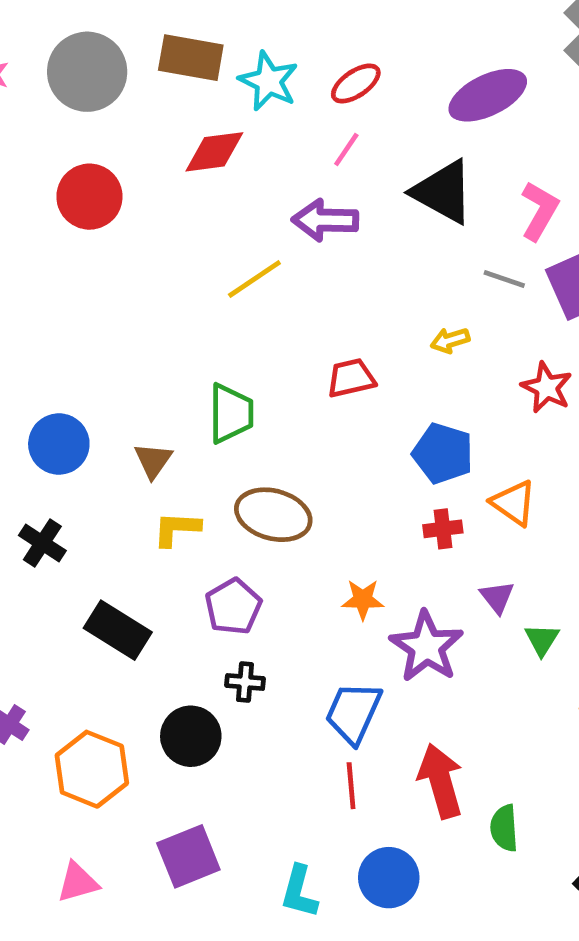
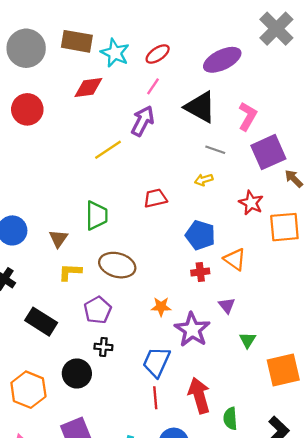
purple arrow: (325, 220) -> (143, 121), turned 116
gray line: (504, 279) -> (215, 150), moved
green triangle: (542, 640) -> (248, 340), moved

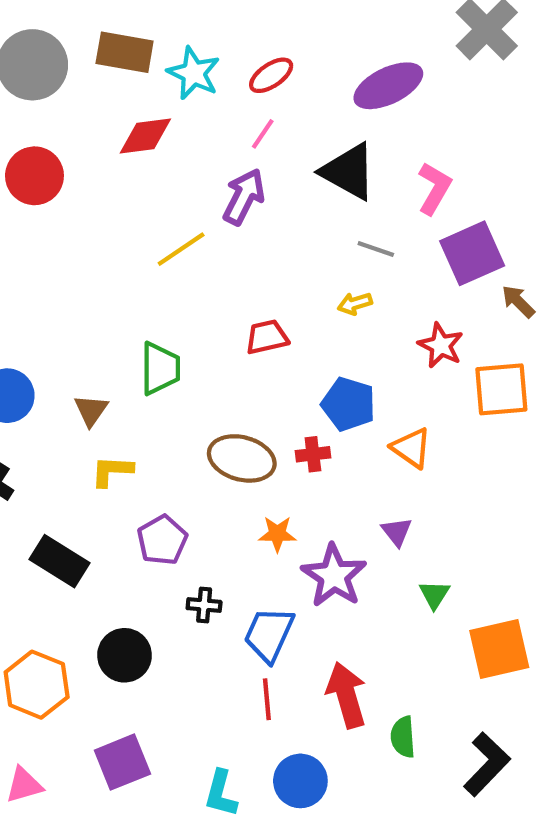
brown ellipse: (117, 265) -> (242, 458), moved
red cross: (200, 272) -> (313, 454), moved
black cross: (103, 347) -> (204, 605), moved

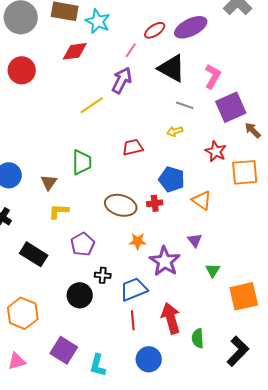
red ellipse: (271, 75) -> (155, 30), moved
blue trapezoid: (269, 634) -> (134, 289), turned 44
black circle: (125, 655) -> (80, 295), moved
purple square: (122, 762) -> (64, 350), turned -36
cyan L-shape: (221, 793) -> (98, 365), moved

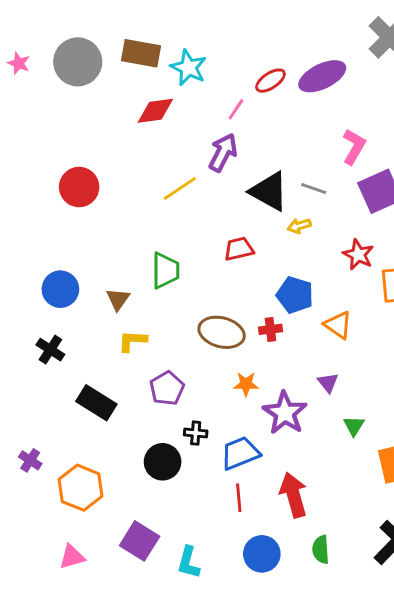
black triangle: (172, 68) -> (269, 191), moved
red circle: (22, 70) -> (79, 187), moved
green semicircle: (198, 338) -> (321, 550), moved

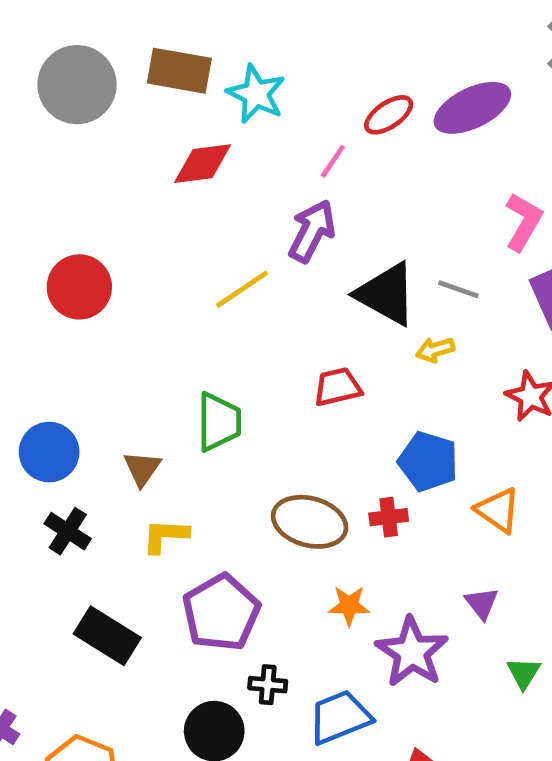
black cross: (50, 350) -> (68, 531), moved
purple pentagon: (167, 388) -> (221, 613), size x1.4

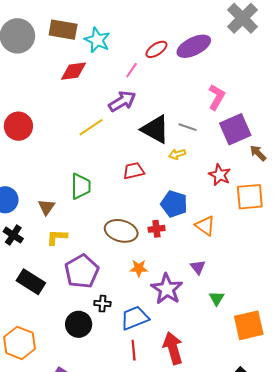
purple arrow: (312, 231) -> (122, 101), turned 32

